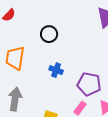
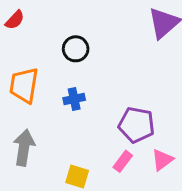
blue cross: (56, 70) -> (74, 99), moved, turned -32

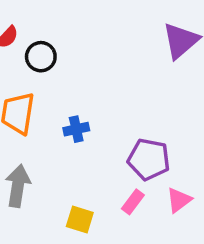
black circle: (76, 49) -> (41, 57), moved

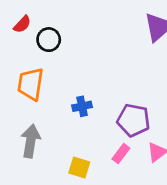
blue cross: (76, 129) -> (82, 106), moved

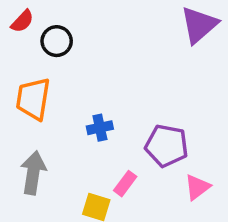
pink rectangle: (121, 154) -> (125, 184), moved

